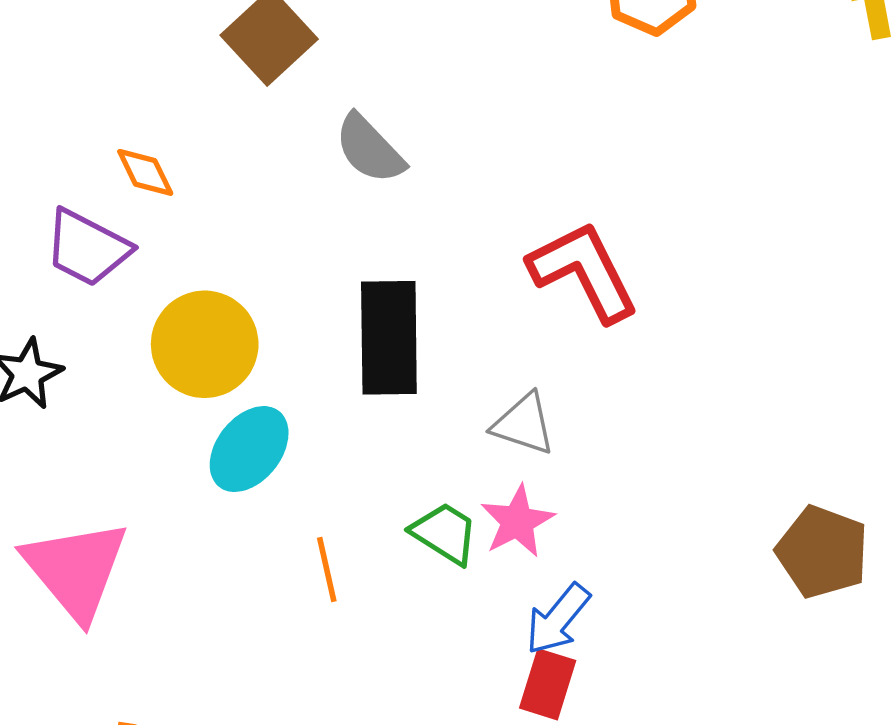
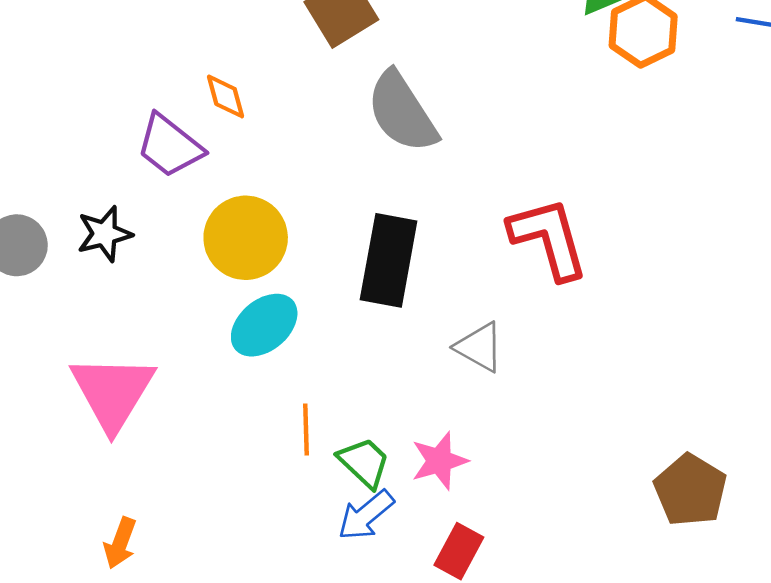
gray semicircle: (370, 149) -> (402, 112), size x1.4
pink star: (517, 521) -> (439, 461), moved
green trapezoid: (445, 533) -> (364, 463), moved
blue arrow: (558, 619) -> (366, 515), moved

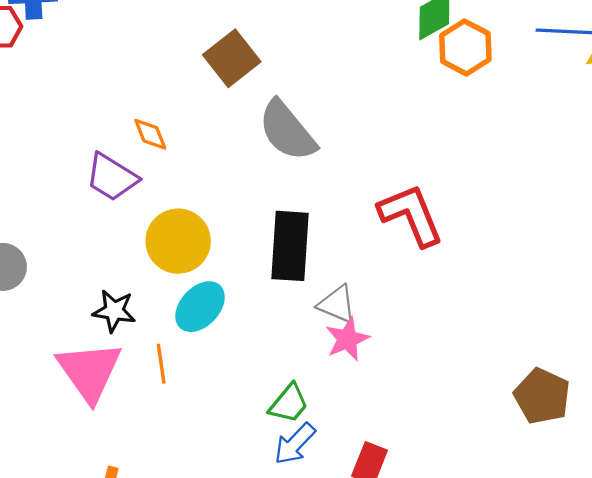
black star: (105, 234) -> (114, 311), moved, turned 30
gray triangle: (479, 347) -> (337, 304), moved
orange line: (306, 430) -> (161, 364), moved
pink star: (439, 461) -> (347, 339), moved
green trapezoid: (364, 463) -> (289, 403), turned 93

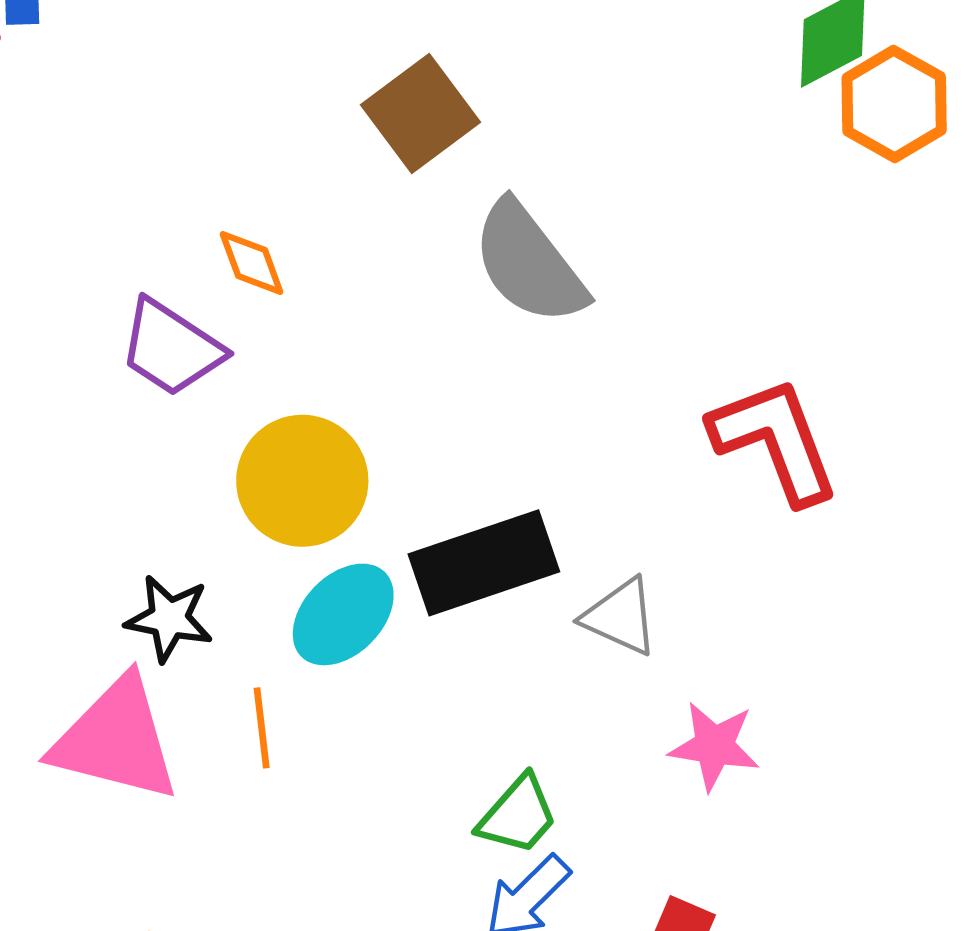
black rectangle: (290, 246) -> (484, 563), moved, turned 66
pink star: (347, 339) -> (714, 746), moved, turned 30
pink triangle: (89, 371) -> (116, 740), turned -42

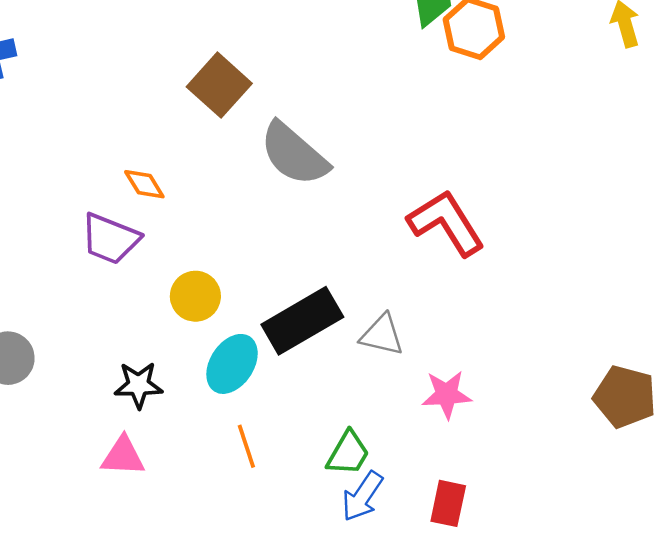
yellow circle: (302, 481) -> (195, 296), size x0.7
orange line: (262, 728) -> (246, 446), moved
pink triangle: (116, 740) -> (123, 456), size x0.6

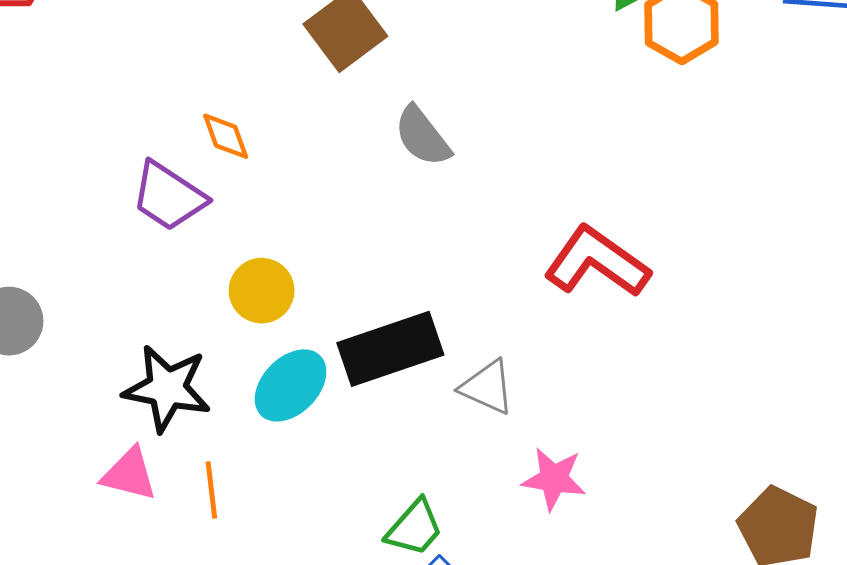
gray semicircle: (294, 154) -> (422, 136), size x0.7
red L-shape: (446, 223) -> (597, 262), turned -34
black star: (138, 385) -> (167, 388), size x1.4
orange line: (246, 446) -> (211, 490), moved

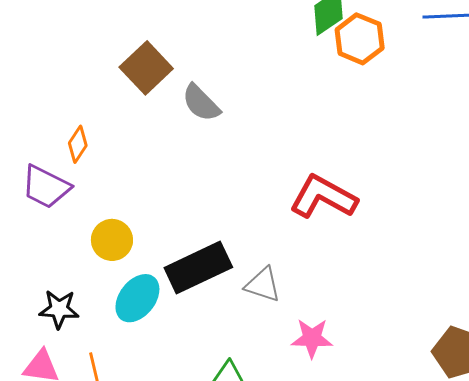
orange diamond: (226, 136) -> (78, 144), turned 60
gray semicircle: (422, 136) -> (201, 103), moved
black star: (167, 388) -> (59, 309), size x0.7

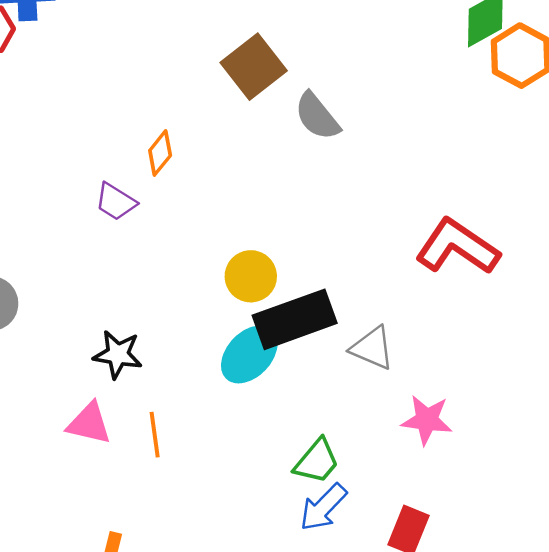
purple trapezoid: (46, 187) -> (116, 202), size x0.7
yellow circle: (112, 240) -> (251, 276), moved
cyan ellipse: (137, 298) -> (249, 354), moved

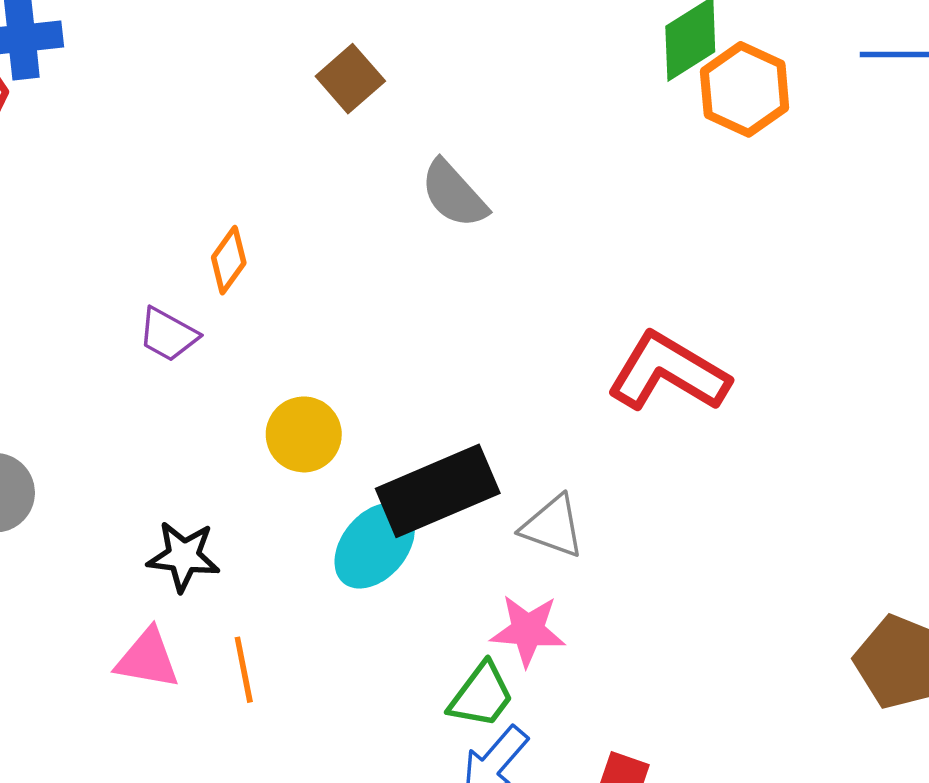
brown square: (254, 67) -> (350, 79), moved, size x0.7
yellow circle: (251, 276) -> (304, 434), moved
pink star: (427, 420) -> (528, 630), moved

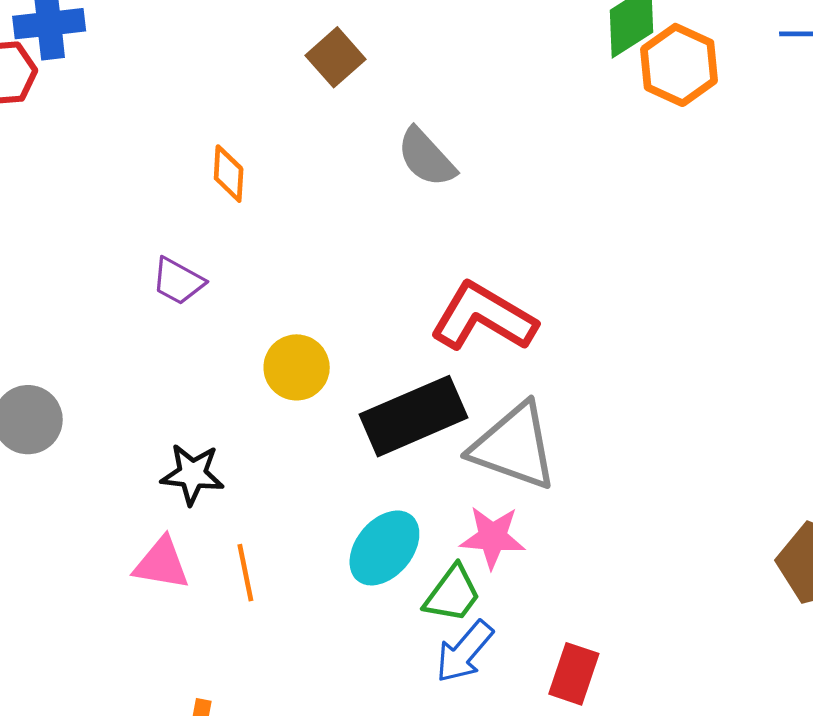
orange diamond: (229, 260) -> (229, 174), moved, turned -32
red L-shape: (668, 372) -> (483, 317), moved
gray triangle: (553, 526) -> (514, 447), size x1.6
cyan ellipse: (375, 546) -> (384, 548), moved

